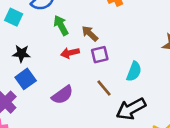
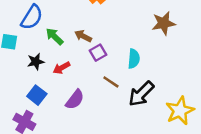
red arrow: (70, 53) -> (62, 68), moved
black star: (21, 54) -> (36, 62), moved

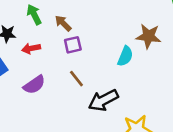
cyan semicircle: (134, 59) -> (125, 56), moved

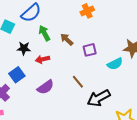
purple square: (73, 45) -> (90, 50), moved
cyan semicircle: (125, 56) -> (115, 64), turned 42

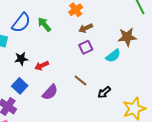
green arrow: (44, 33) -> (44, 24), moved
brown arrow: (67, 39) -> (86, 28), moved, turned -56
black arrow: (99, 98) -> (104, 92), size x0.6

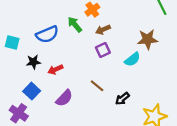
blue semicircle: (21, 23) -> (47, 34), moved, turned 30
green arrow: (44, 24) -> (75, 24), moved

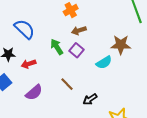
green arrow: (75, 24) -> (57, 47), moved
blue semicircle: (47, 34) -> (24, 29), turned -120
purple square: (103, 50) -> (76, 50), turned -32

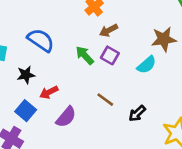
red arrow: (28, 64) -> (49, 92), moved

